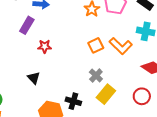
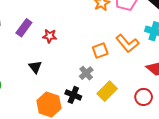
purple rectangle: (27, 25) -> (24, 28), moved
orange square: (96, 45) -> (100, 51), moved
gray cross: (96, 76) -> (86, 73), moved

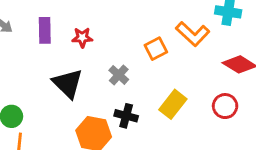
purple rectangle: (24, 28) -> (45, 30), turned -30
black triangle: (35, 67) -> (68, 83), size x1.6
gray cross: (86, 73) -> (119, 75), moved

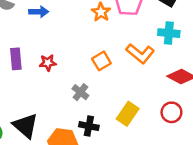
orange square: (156, 49) -> (101, 61), moved
black triangle: (68, 83) -> (25, 126), moved

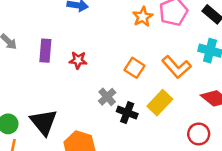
orange square: (101, 61) -> (134, 68), turned -36
yellow rectangle: (128, 114) -> (160, 103), moved
black cross: (89, 126) -> (127, 113), moved

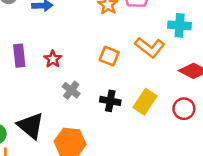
red star: (78, 60) -> (53, 59), turned -30
gray cross: (107, 97) -> (71, 90), moved
yellow rectangle: (160, 103) -> (145, 102), moved

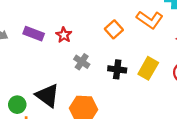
purple rectangle: (19, 56) -> (34, 34), turned -60
orange square: (109, 56) -> (114, 29), turned 30

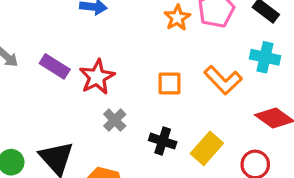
orange square: (114, 29) -> (170, 84), turned 30
red star: (64, 35) -> (97, 77), size x1.5

